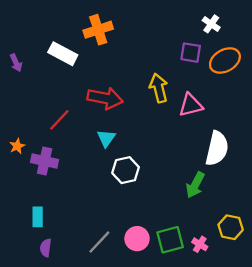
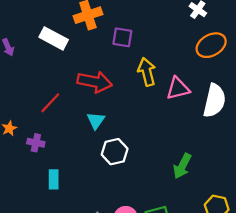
purple square: (191, 53) -> (122, 37), moved
white semicircle: (217, 148) -> (214, 101), moved
purple cross: (45, 161) -> (36, 143), size x0.7
cyan rectangle: (38, 217) -> (54, 179), moved

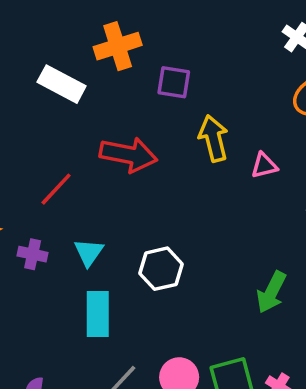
pink triangle: (178, 88) -> (264, 166), size x0.7
cyan triangle: (96, 121) -> (89, 252), moved
cyan rectangle: (54, 179) -> (98, 314), moved, size x1.4

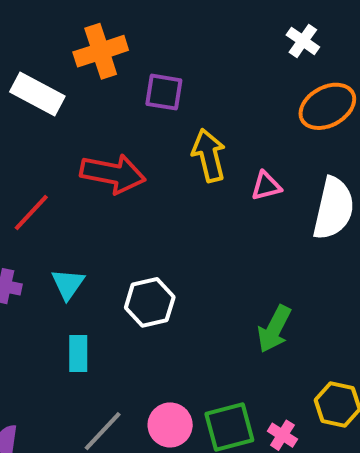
cyan rectangle: (98, 314) -> (78, 353), size x0.7

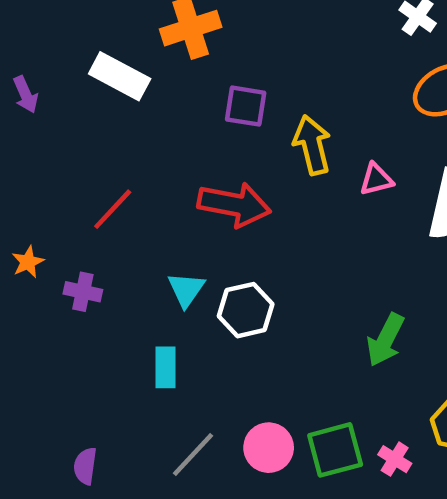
purple square: (164, 92) -> (246, 106), moved
red arrow: (113, 174) -> (234, 205), moved
cyan triangle: (68, 284) -> (186, 289), moved

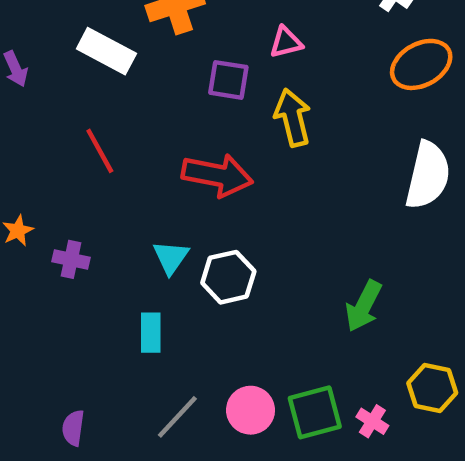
pink triangle: (376, 179) -> (286, 42), moved
red line: (113, 209) -> (100, 151), moved, turned -72

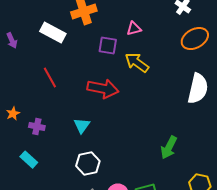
yellow arrow: (293, 118) -> (137, 63), turned -40
white hexagon: (228, 277) -> (88, 164), moved
cyan rectangle: (151, 333) -> (29, 160), moved, turned -48

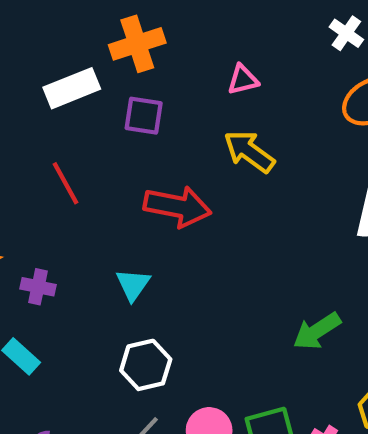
white rectangle: (53, 33) -> (72, 88), turned -50
purple square: (108, 46) -> (144, 116), moved
green arrow: (169, 148) -> (317, 331), turned 30

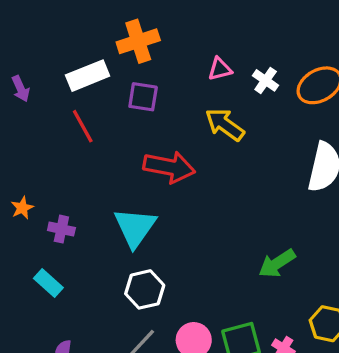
white cross: (346, 33) -> (266, 80), moved
red line: (65, 183) -> (83, 126), moved
cyan triangle: (133, 285) -> (135, 227), size x1.6

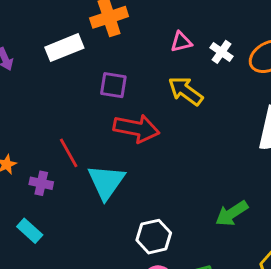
purple square: (143, 97) -> (113, 85), moved
red line: (83, 126) -> (69, 153), moved
white hexagon: (145, 289) -> (154, 237), moved

